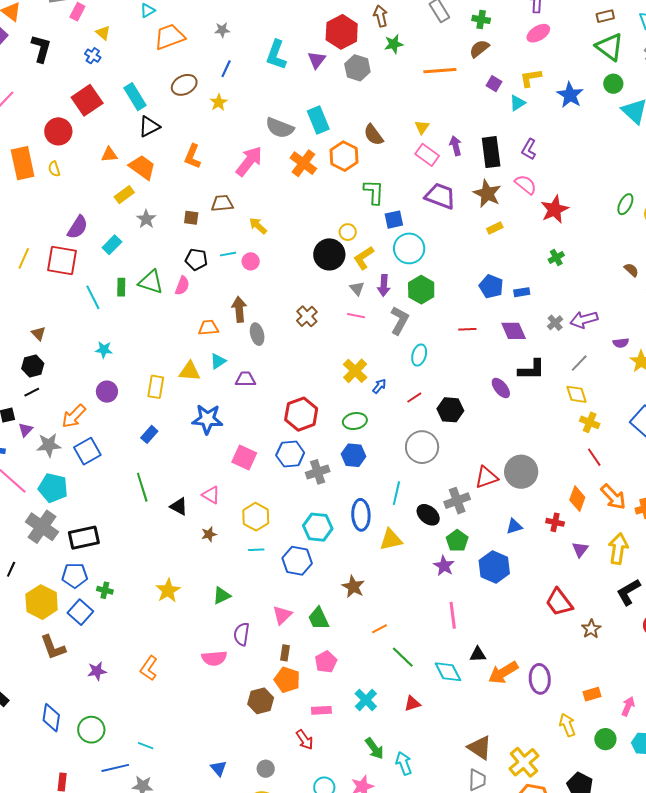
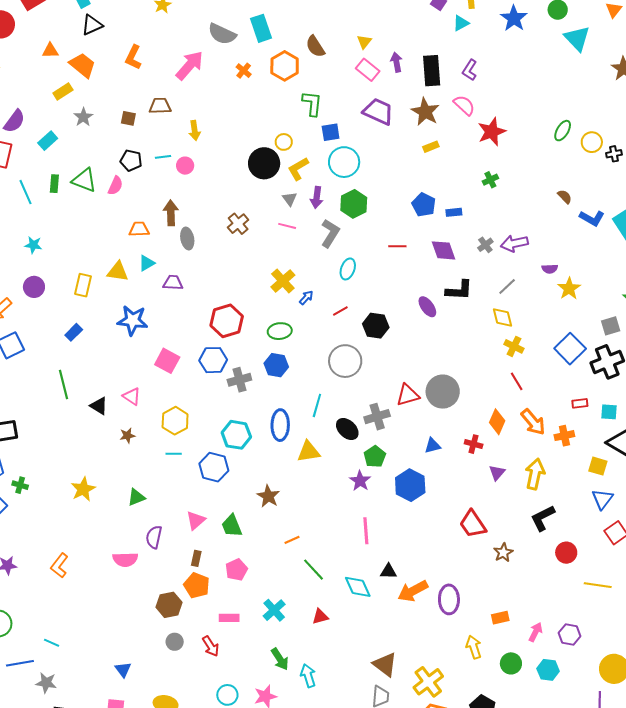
orange cross: (303, 163) -> (244, 71), size x0.6
yellow arrow: (258, 226) -> (195, 130), turned -144
gray circle: (266, 769) -> (175, 642), moved

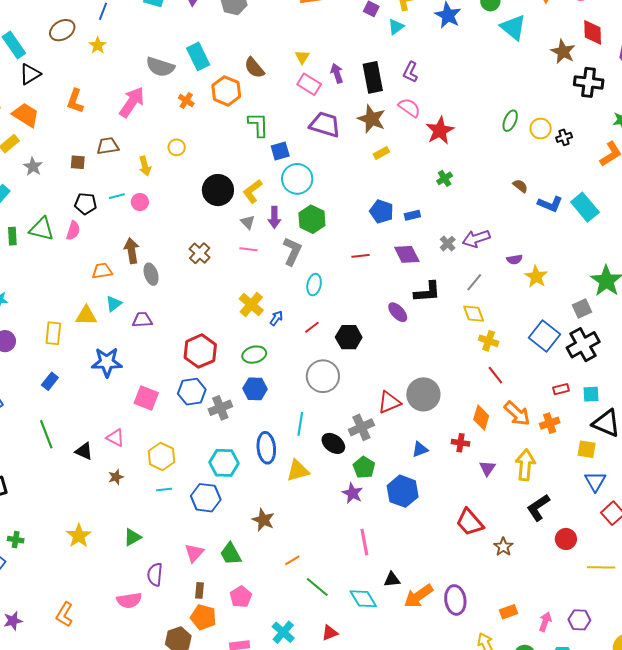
yellow circle: (284, 142) -> (177, 147), moved

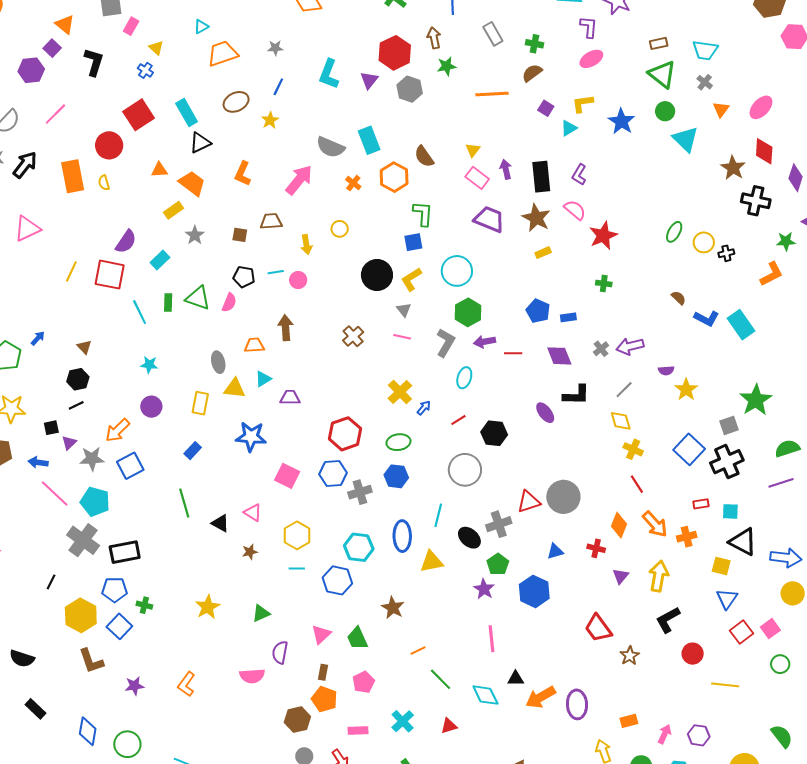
blue square: (280, 151) -> (413, 242), moved
green cross: (445, 178) -> (604, 284), turned 35
purple arrow: (274, 217) -> (485, 342), moved, turned 75
gray ellipse: (151, 274) -> (218, 362), moved

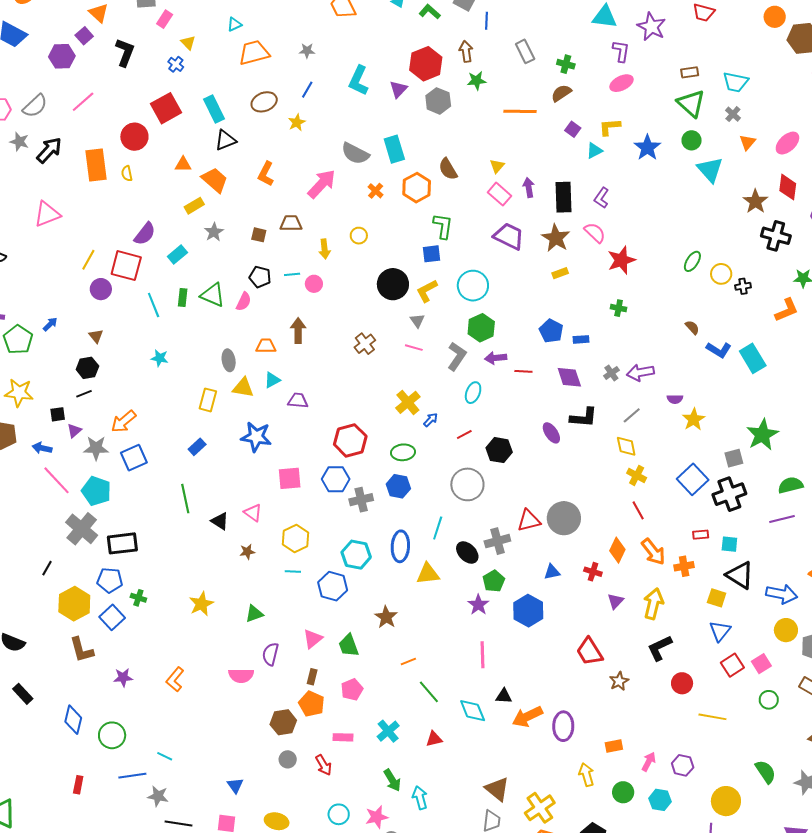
purple circle: (151, 407) -> (101, 289), moved
pink square: (287, 476) -> (290, 478), turned -35

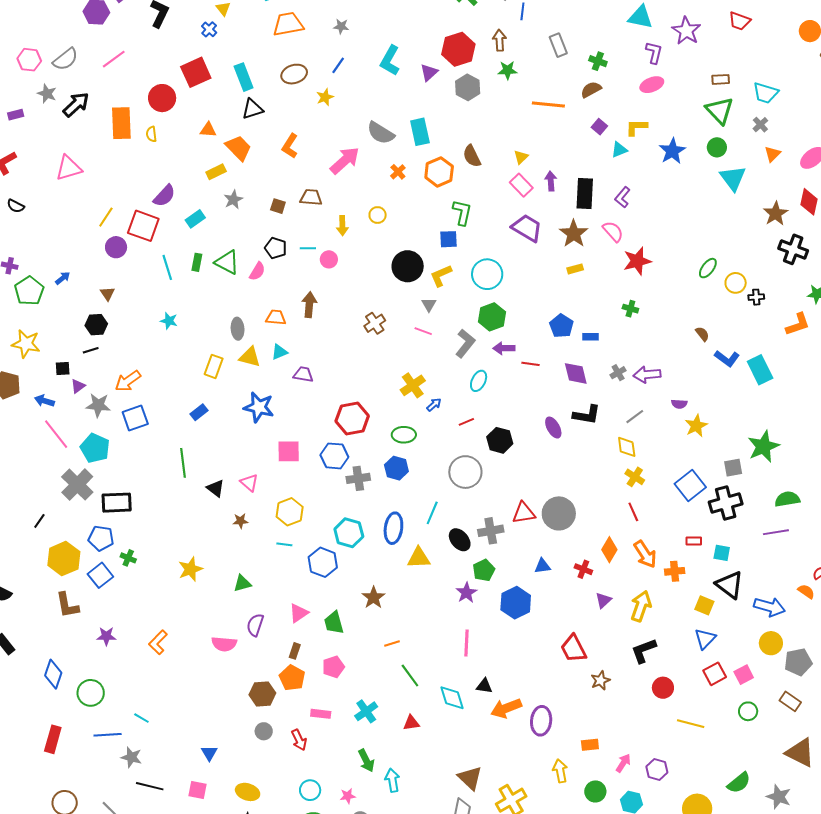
green semicircle: (765, 772) -> (739, 783), turned 80
red rectangle: (78, 785) -> (53, 739), size x1.5
pink star: (377, 817) -> (348, 796), size x0.7

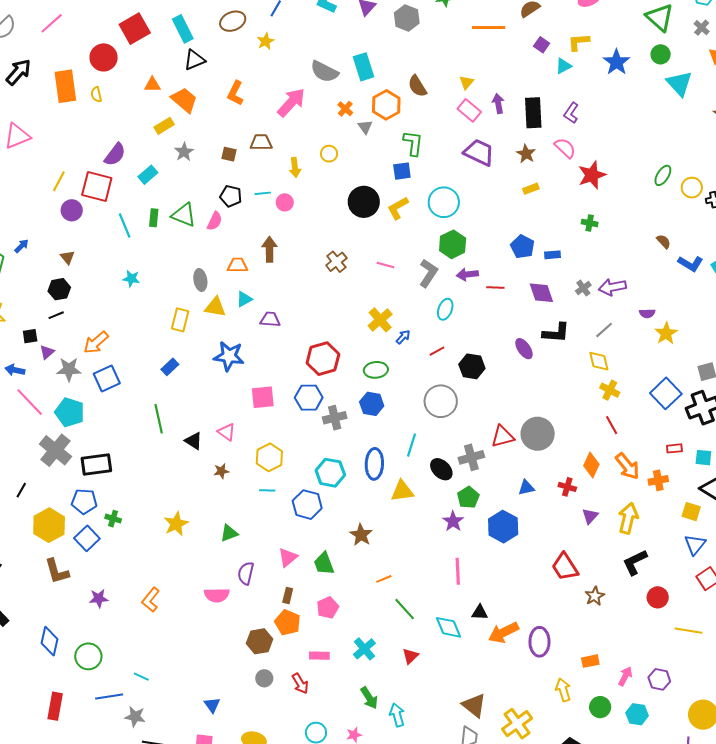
brown star: (574, 234) -> (526, 154), size x0.7
gray triangle: (429, 305) -> (365, 127), moved
red triangle: (411, 723) -> (410, 656), turned -30

